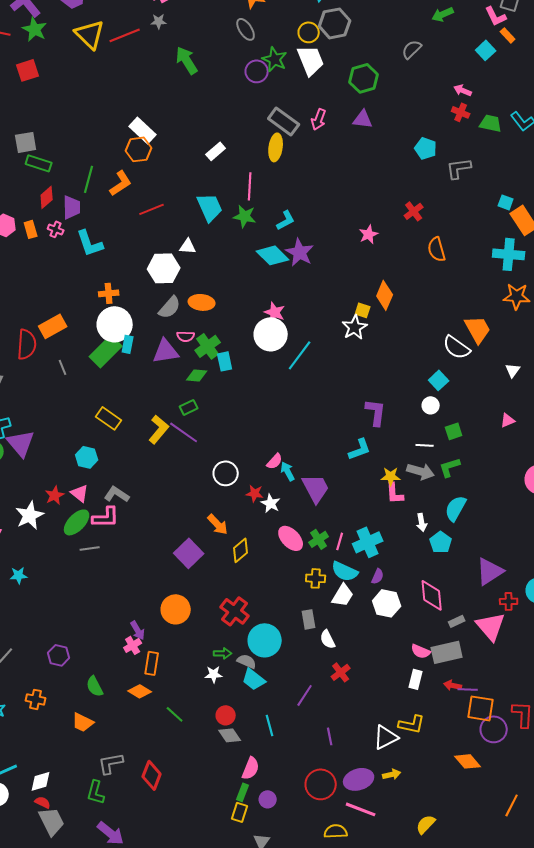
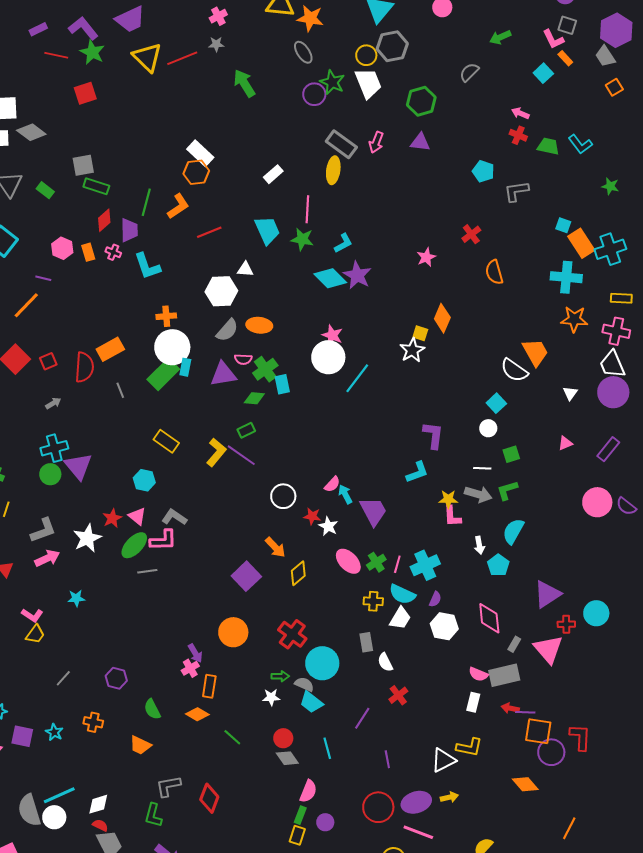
gray rectangle: (457, 621) -> (514, 644), turned -35

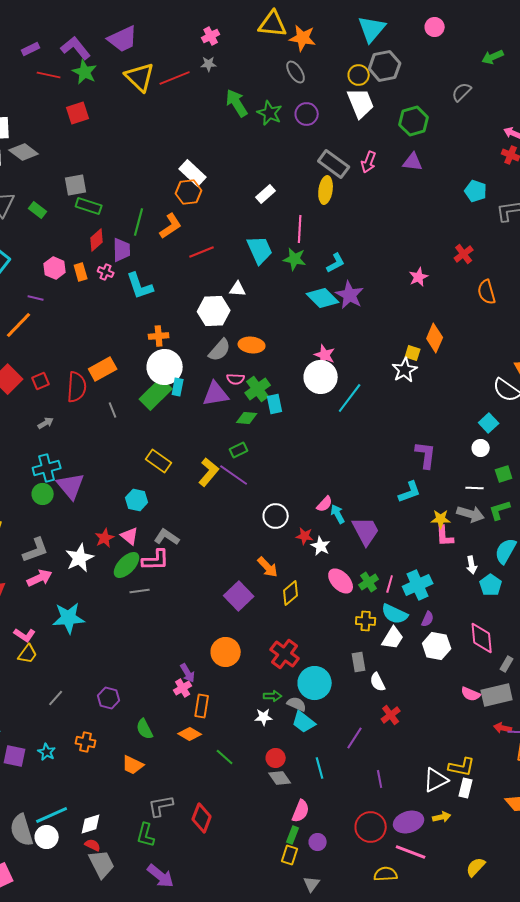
green star: (332, 82) -> (270, 113), moved
cyan star: (76, 598) -> (69, 618), size x1.8
white rectangle: (473, 702) -> (466, 788), moved

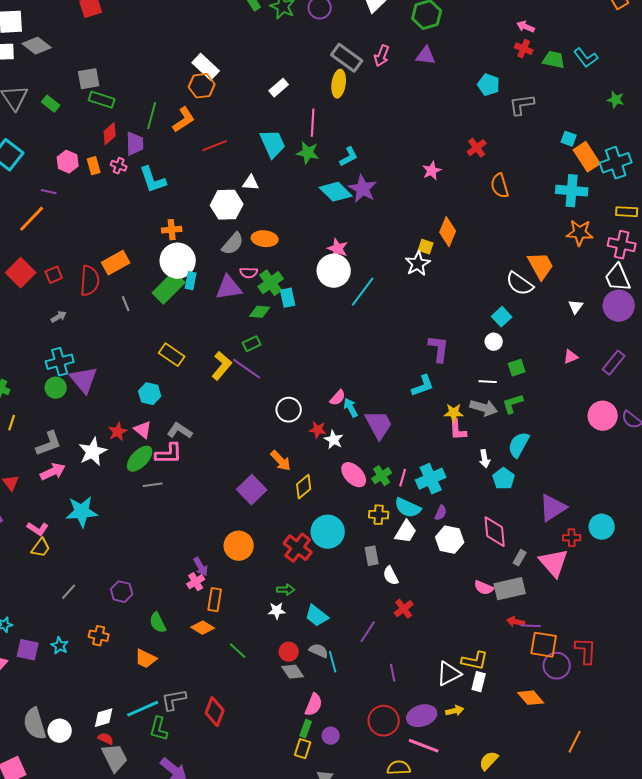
cyan circle: (315, 683) -> (328, 532), moved
gray semicircle: (297, 704) -> (319, 651), moved
cyan line: (52, 815) -> (143, 709), moved

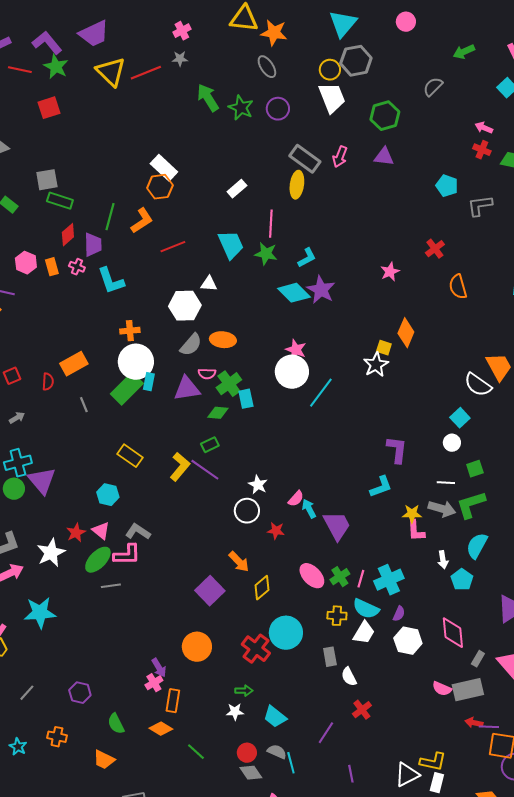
red semicircle: (90, 281) -> (48, 382), size x0.6
green L-shape: (513, 404) -> (471, 505), size x1.4
white star: (334, 440) -> (258, 485), moved

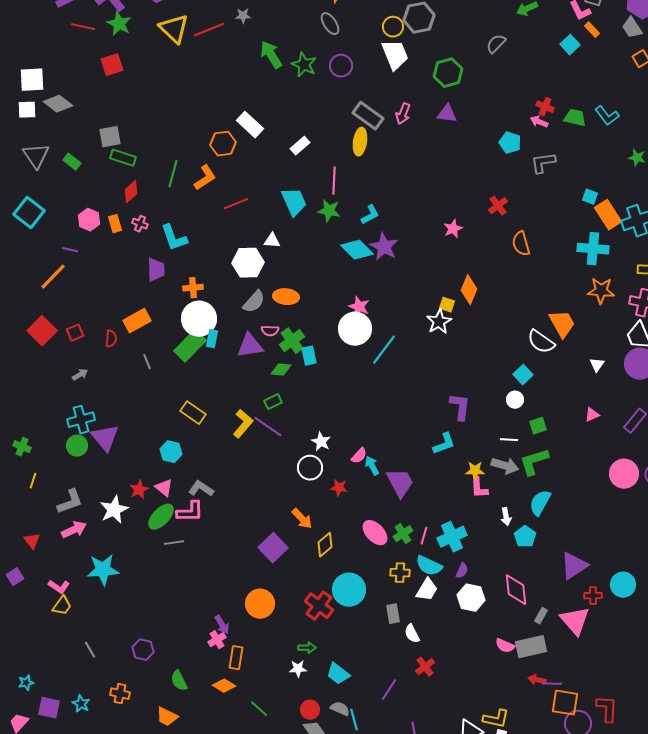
pink arrow: (484, 128) -> (539, 122), moved
white rectangle: (164, 168) -> (250, 125), moved
purple trapezoid: (93, 245) -> (156, 270), moved
gray line: (27, 693) -> (90, 650), turned -72

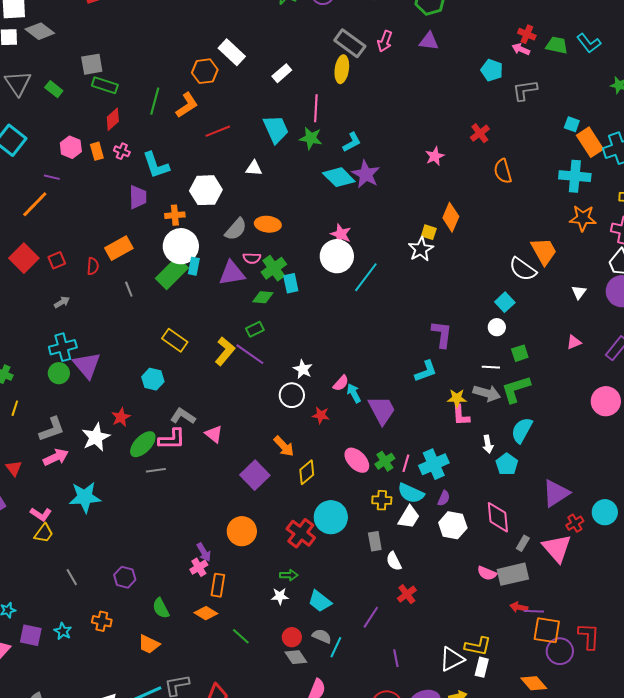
white hexagon: (248, 263) -> (206, 190), moved
pink triangle: (164, 488) -> (214, 434), moved
red cross: (593, 596) -> (575, 523), turned -30
cyan line: (354, 720) -> (336, 647), turned 40

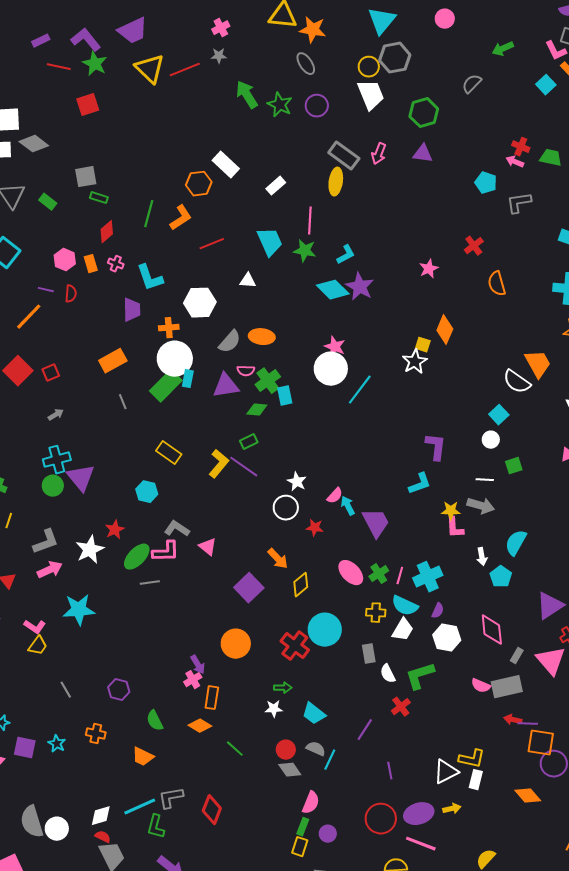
green rectangle: (105, 85) -> (99, 198), size x0.7
red semicircle: (93, 266) -> (71, 294), moved
green L-shape: (516, 389) -> (420, 676), moved

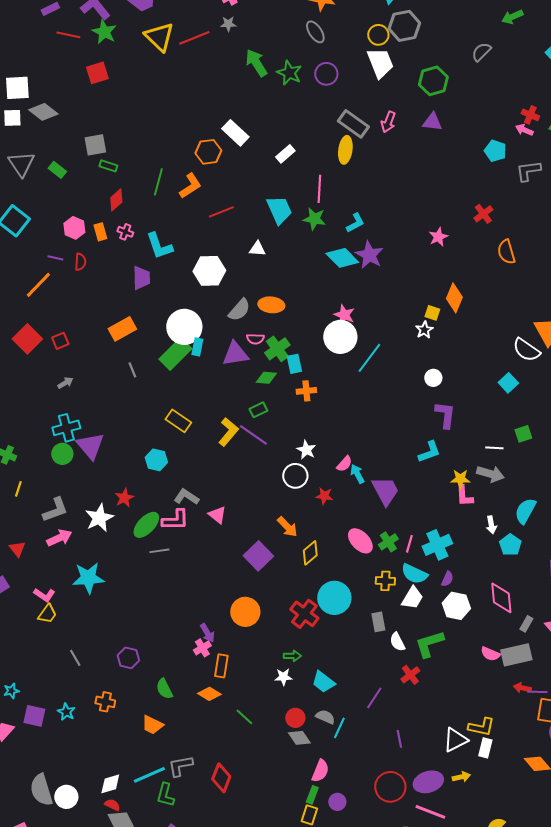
orange cross: (169, 328) -> (306, 391), moved
white star: (415, 362) -> (424, 330), size x0.7
white circle: (491, 440) -> (433, 378), moved

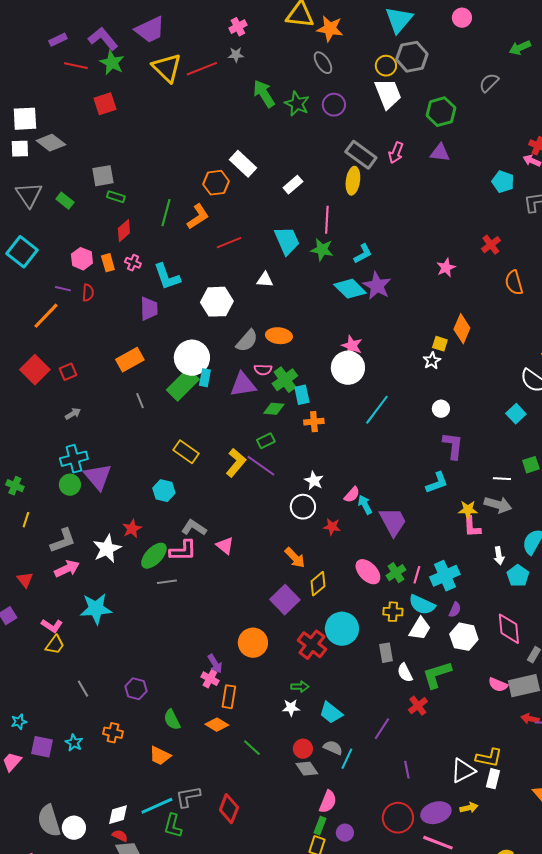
cyan line: (369, 358) -> (377, 410), moved
purple square: (258, 556) -> (285, 600), moved
pink cross: (202, 648) -> (210, 679), turned -30

